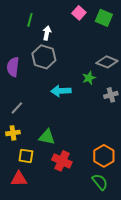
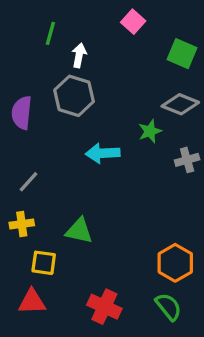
green square: (104, 18) -> (182, 54), moved
red cross: (62, 161) -> (104, 307), moved

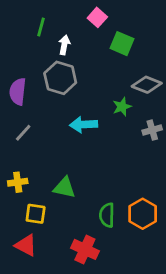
pink square: (133, 22) -> (97, 17), moved
green square: (182, 54) -> (122, 44), moved
gray line: (28, 182) -> (23, 133), moved
red triangle: (32, 302) -> (26, 245), turned 30
green semicircle: (168, 307) -> (107, 215), moved, turned -140

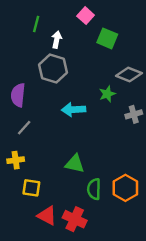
purple semicircle: (18, 92) -> (18, 95), moved
gray line: (23, 133) -> (24, 128), moved
green triangle: (64, 188) -> (75, 164), moved
red triangle: (26, 245) -> (47, 216), moved

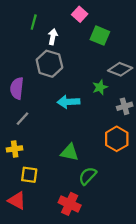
orange hexagon: (125, 188) -> (117, 139), moved
green semicircle: (94, 189) -> (88, 176), turned 42
red triangle: (47, 216) -> (17, 201), moved

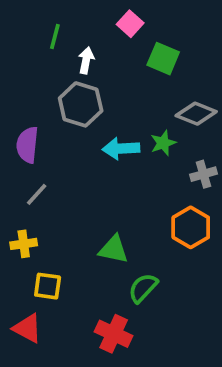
cyan arrow: (68, 102) -> (121, 148), moved

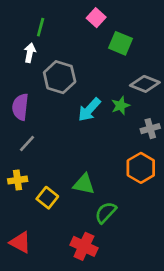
white arrow: (86, 60) -> (30, 53), moved
cyan arrow: (121, 148) -> (89, 110), turned -45
yellow square: (48, 286) -> (47, 198), moved, turned 30

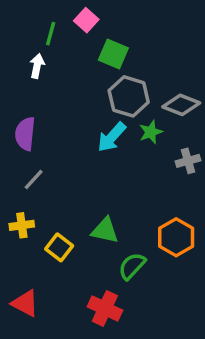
pink square: (96, 18) -> (86, 20), moved
green square: (120, 43) -> (113, 54), moved
gray hexagon: (60, 77) -> (129, 96), moved
orange hexagon: (141, 168) -> (176, 237), moved

